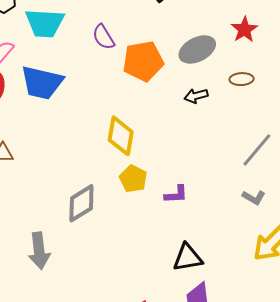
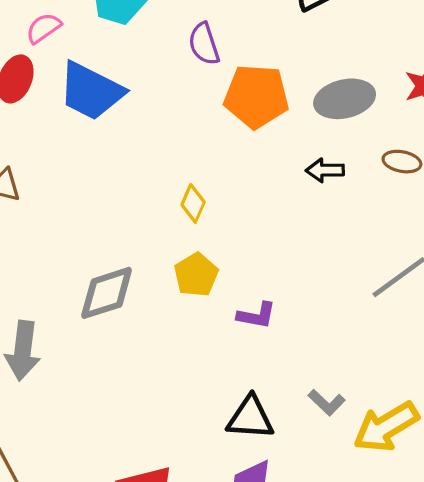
yellow diamond: (121, 136) -> (193, 203), size x0.6
gray L-shape: (254, 197) -> (327, 402), moved

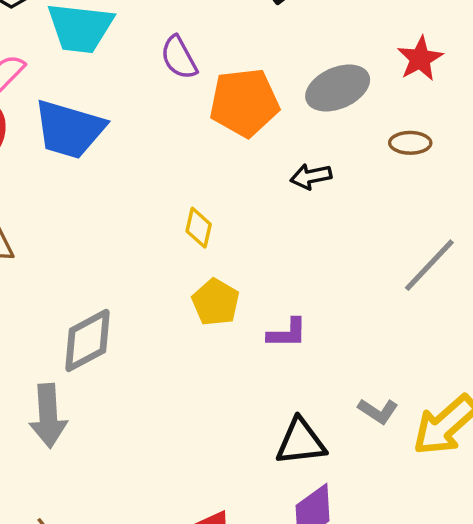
black arrow: (325, 170) -> (311, 176), moved
gray diamond: (107, 293) -> (87, 340), moved

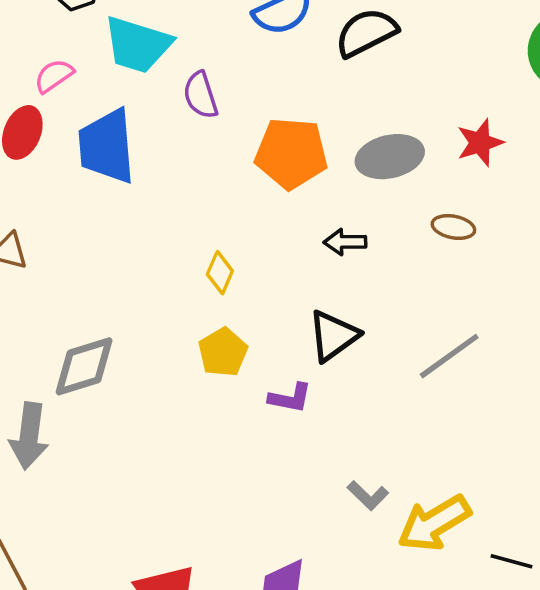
purple semicircle: (179, 58) -> (201, 95), moved
blue trapezoid: (69, 129) -> (107, 146), turned 58
black triangle: (301, 442) -> (333, 336), moved, turned -40

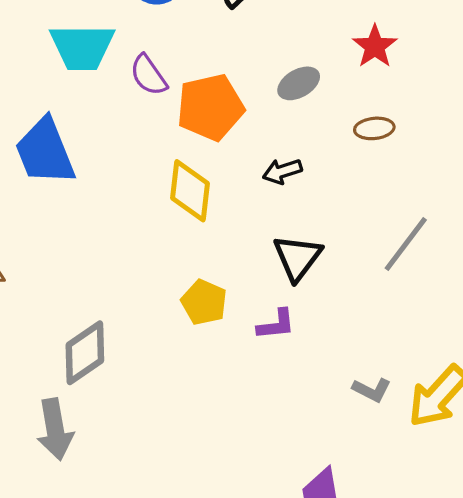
cyan trapezoid: (138, 45) -> (82, 47), moved
purple semicircle: (201, 95) -> (148, 75), moved
gray ellipse: (390, 157) -> (299, 83), size x0.7
yellow diamond: (220, 273) -> (190, 191), moved, size x1.6

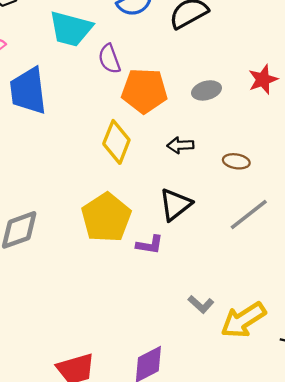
brown ellipse: (374, 128) -> (236, 161), moved
yellow pentagon: (204, 302) -> (106, 218), size x1.6

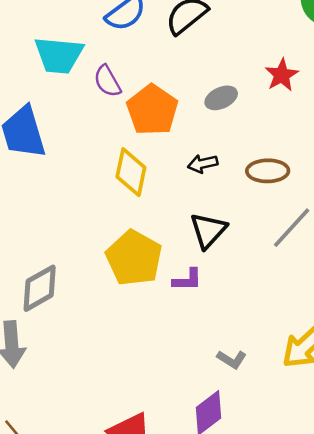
orange pentagon: (144, 91) -> (152, 110), turned -30
brown ellipse: (236, 161) -> (268, 171), size x1.4
gray L-shape: (201, 304) -> (232, 359), moved

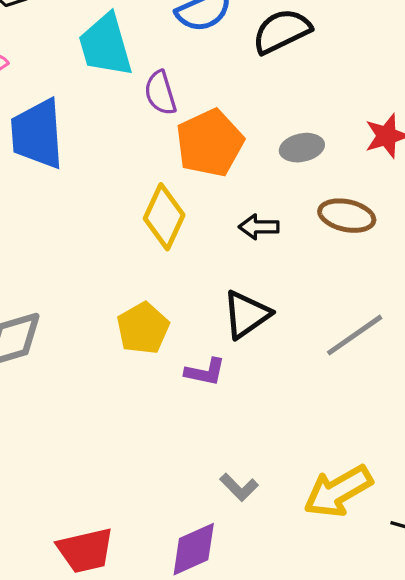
cyan trapezoid: (59, 55) -> (105, 45), turned 56
brown ellipse: (268, 171) -> (347, 216), moved
yellow pentagon: (134, 258) -> (143, 328), size x0.7

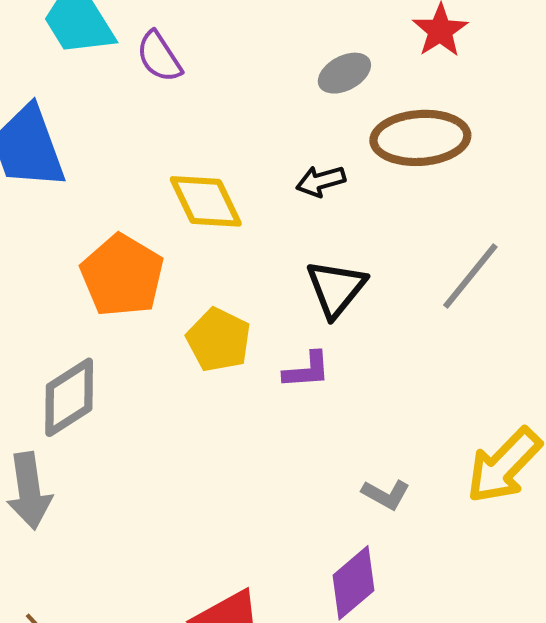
orange pentagon: (210, 143) -> (122, 275), moved
brown ellipse: (347, 216) -> (420, 138), size x1.4
yellow diamond: (164, 217) -> (206, 201), turned -34

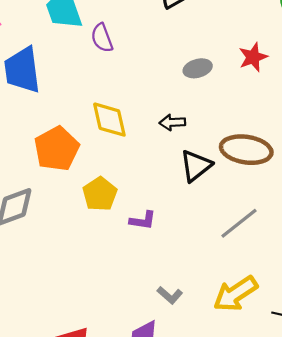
brown ellipse: (420, 138) -> (246, 150), moved
gray line: (470, 276) -> (239, 223), moved
black triangle: (336, 288) -> (196, 166), moved

